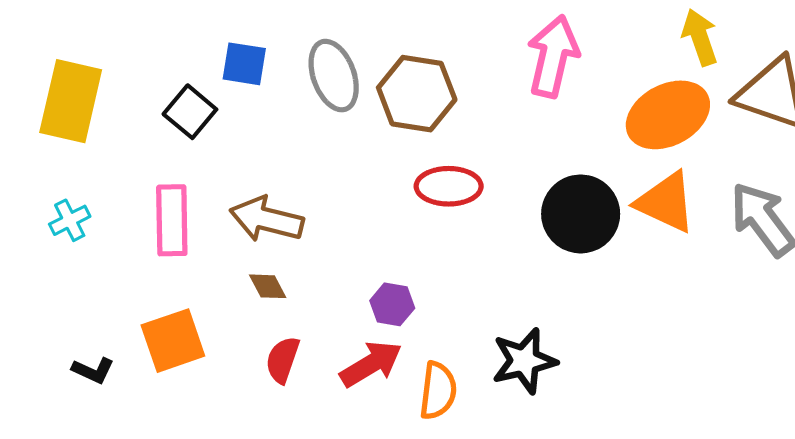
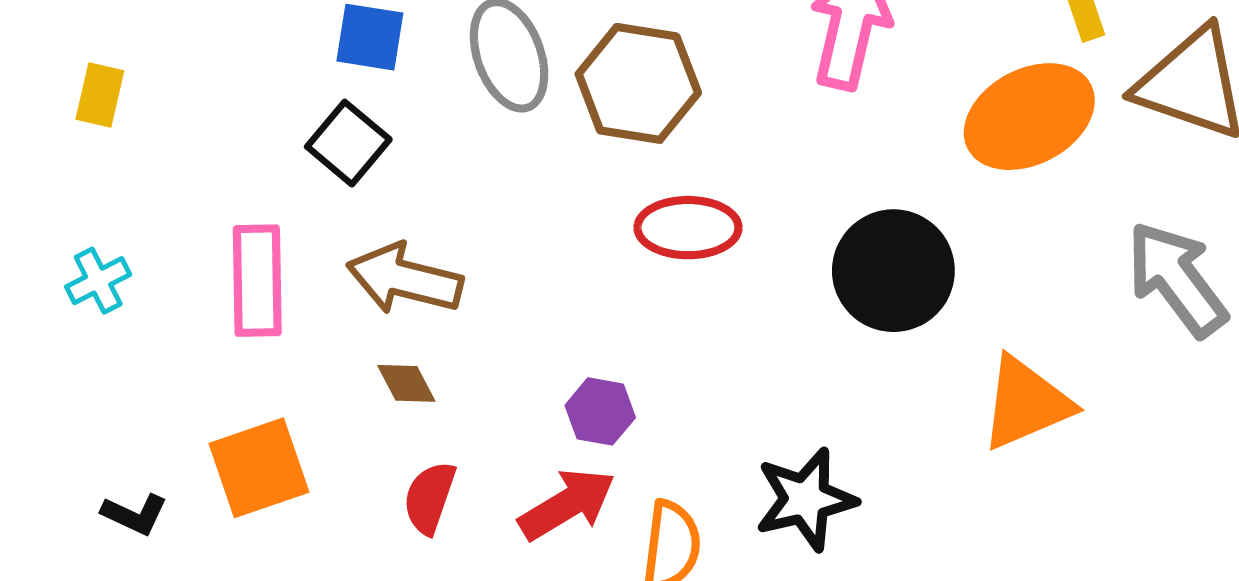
yellow rectangle: (71, 101) -> (100, 95), size x0.5
black square: (190, 112) -> (348, 143), moved
orange triangle: (666, 202) -> (1026, 403), moved, turned -48

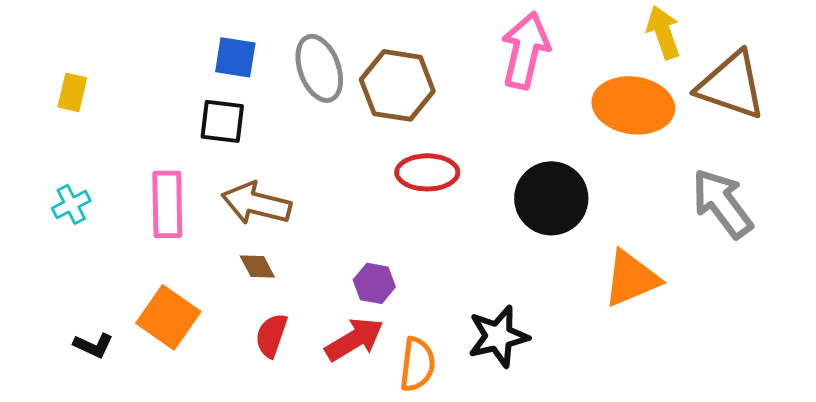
orange ellipse: (1029, 117) -> (633, 105), turned 36
black square: (348, 143) -> (222, 121), turned -33
orange square: (259, 468) -> (168, 317), turned -36

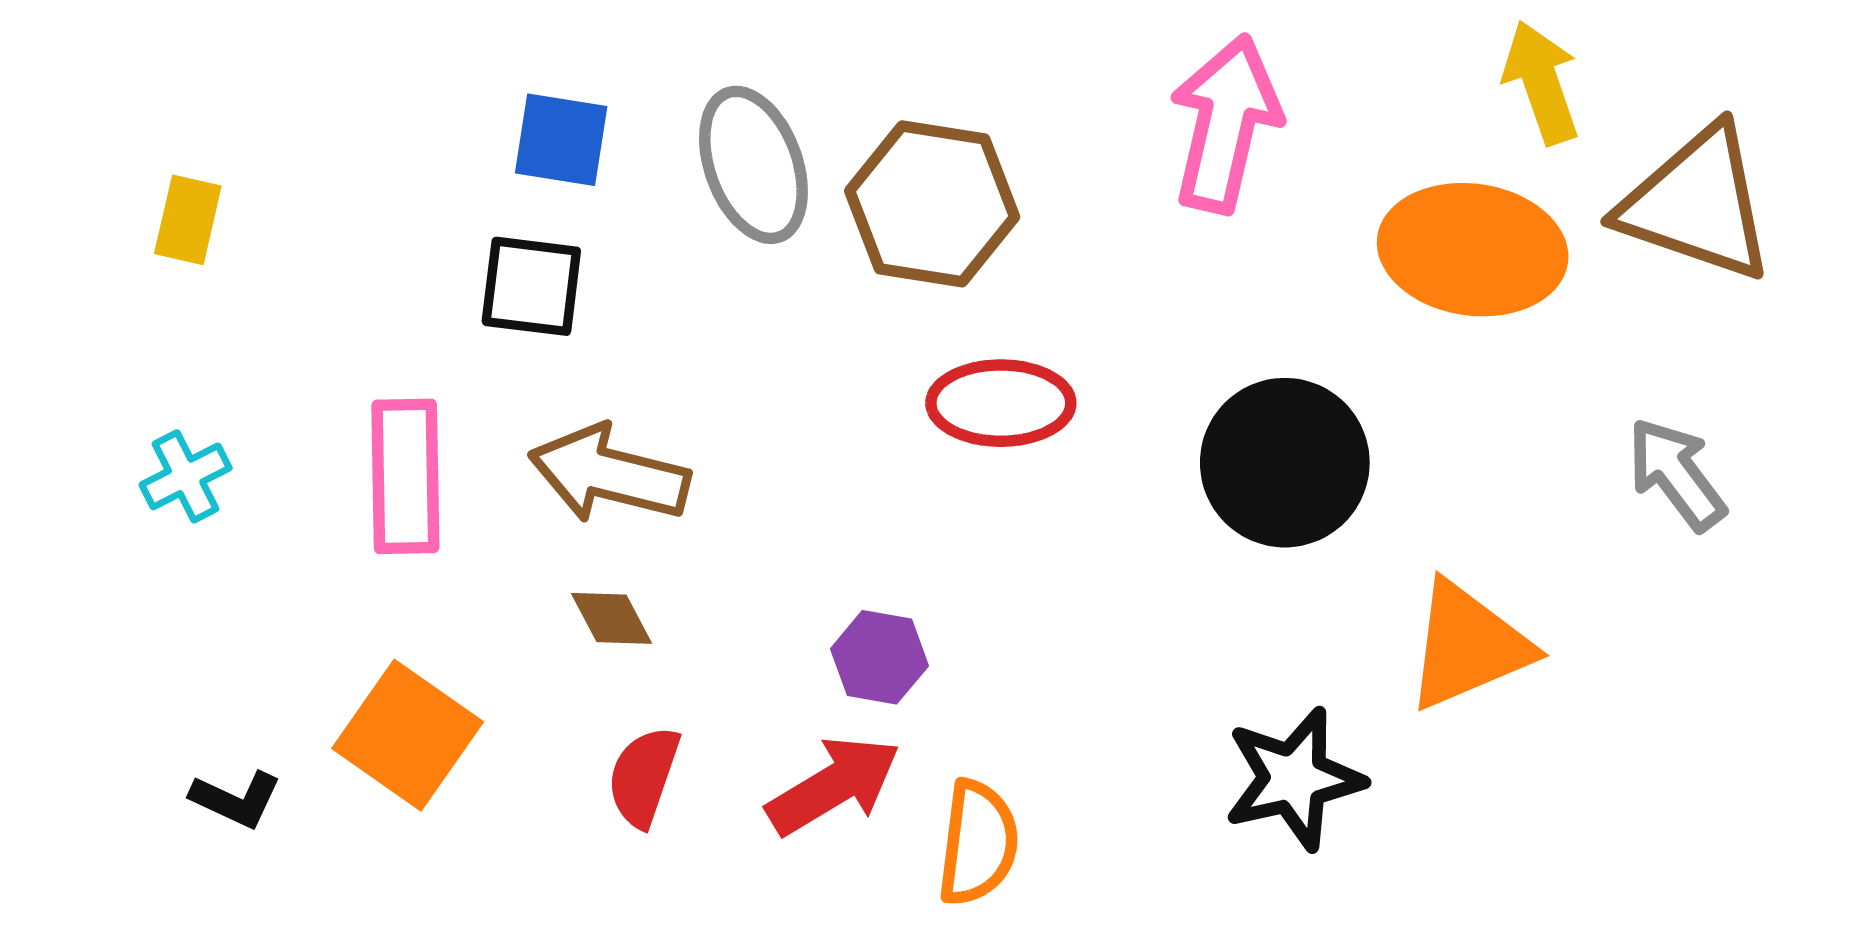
gray arrow: (722, 203) -> (1676, 474), size x0.7
black star: (498, 336) -> (1294, 779), moved

